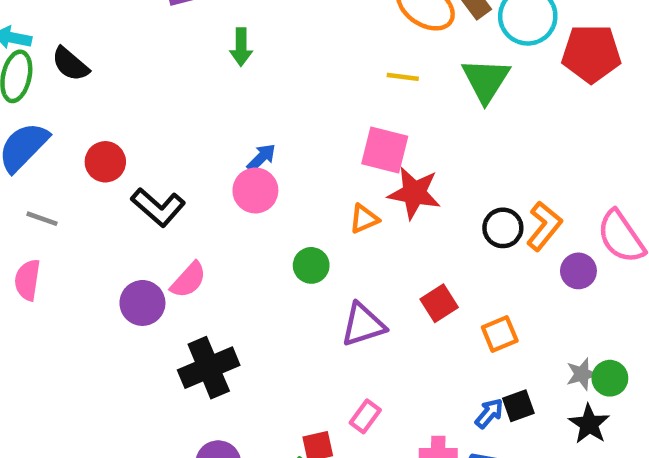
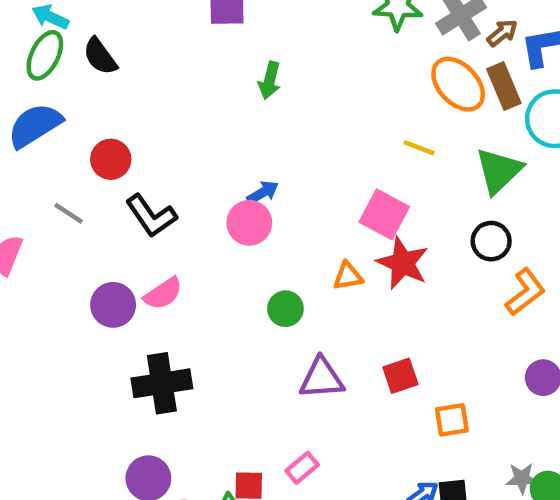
gray line: (42, 219) -> (68, 213), moved
orange L-shape: (544, 226) -> (525, 292), moved
black circle: (503, 228) -> (491, 241), moved

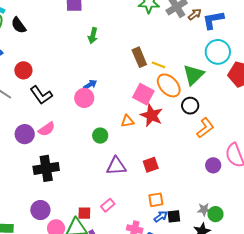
orange ellipse: (458, 84) -> (169, 85), moved
brown rectangle: (504, 86) -> (139, 57), moved
orange square: (452, 420) -> (156, 200), moved

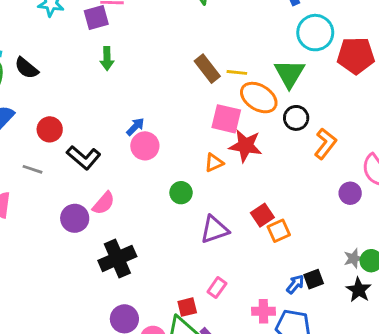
green arrow: (93, 36) -> (107, 59), moved
blue arrow: (90, 85) -> (135, 127), moved
orange square: (156, 200) -> (279, 231), moved

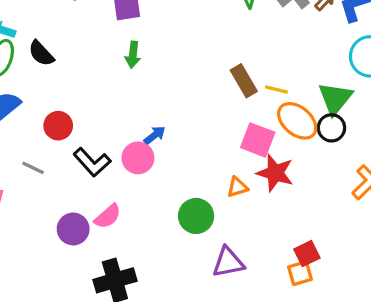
black circle: (296, 118) -> (331, 128), moved
pink circle: (145, 146) -> (138, 158), moved
green circle: (181, 193) -> (196, 216), size x1.4
red square: (262, 215) -> (307, 254), moved

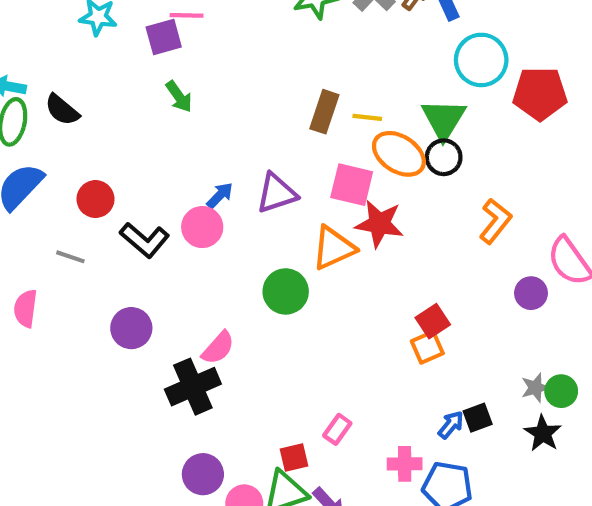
green arrow: (133, 55) -> (179, 97), turned -35
brown rectangle: (244, 81) -> (324, 112), turned 56
orange triangle: (237, 187) -> (334, 248), size x1.6
pink semicircle: (108, 216) -> (218, 348), moved
purple triangle: (228, 262) -> (277, 193), moved

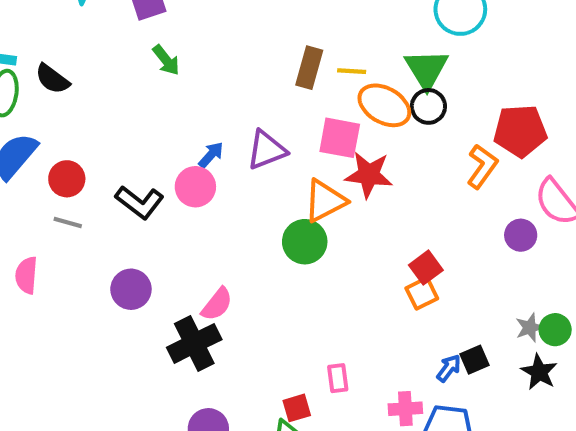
red pentagon: (540, 93) -> (520, 131), moved
red circle: (95, 199) -> (67, 179), moved
green circle: (286, 291) -> (305, 242), moved
pink rectangle: (337, 429) -> (338, 378), turned -40

